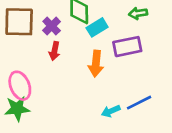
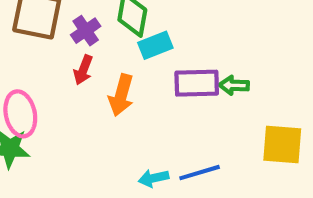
green arrow: (138, 13) -> (234, 85), moved
orange arrow: (96, 64) -> (121, 95), moved

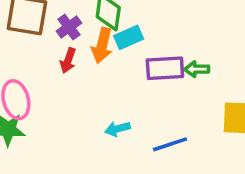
orange arrow: (121, 95) -> (102, 45), moved
cyan arrow: (153, 178) -> (117, 129), moved

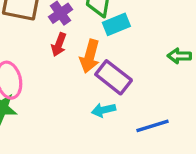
orange arrow: (102, 45) -> (90, 56), moved
purple rectangle: (165, 68) -> (114, 77), moved, turned 40

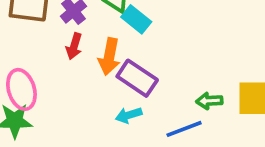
cyan rectangle: (116, 24) -> (136, 19), turned 65
green arrow: (179, 56) -> (209, 101), moved

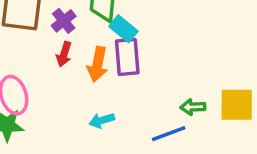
purple rectangle: (137, 78) -> (127, 57), moved, turned 51
cyan arrow: (129, 115) -> (102, 120), moved

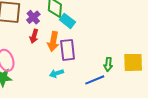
purple rectangle: (127, 57) -> (68, 50), moved
green arrow: (193, 107) -> (108, 64), turned -80

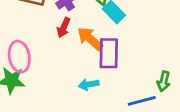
orange arrow: (53, 41) -> (90, 39), turned 114

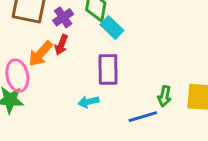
orange arrow: (90, 39) -> (40, 54), moved, turned -88

